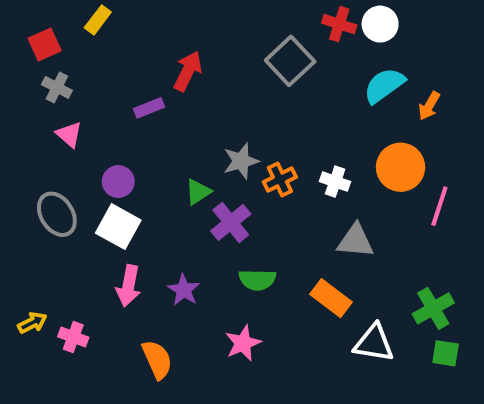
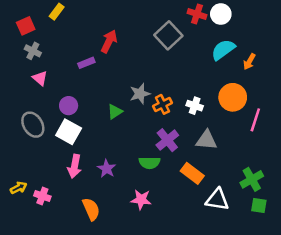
purple cross: (231, 222) -> (167, 140), moved
pink star: (243, 343) -> (141, 200), turned 30

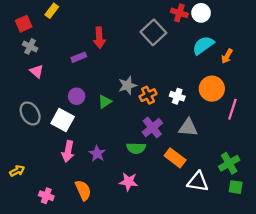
red arrow: (109, 41) -> (99, 38), turned 150
purple circle: (69, 106) -> (77, 96), moved
pink cross: (42, 196) -> (46, 196), moved

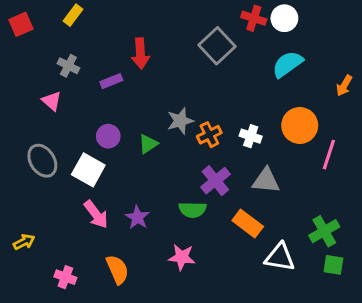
red square: (24, 24) -> (21, 24), moved
gray cross: (30, 46) -> (68, 66), moved
orange arrow: (227, 56) -> (344, 86), moved
pink arrow: (68, 151) -> (96, 214), turned -48

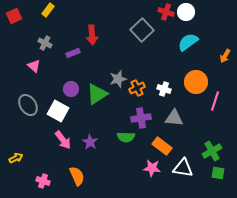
green triangle: (148, 144) -> (97, 94), size x1.6
purple cross: (215, 181) -> (141, 118), turned 30
pink star: (182, 257) -> (152, 168), moved

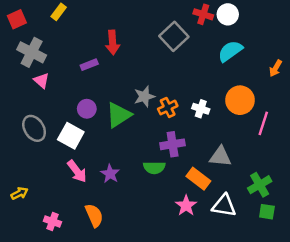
gray cross: (45, 43) -> (32, 52), moved, size x1.6
gray triangle: (174, 118) -> (220, 157), moved
pink star: (152, 168) -> (186, 206), turned 30

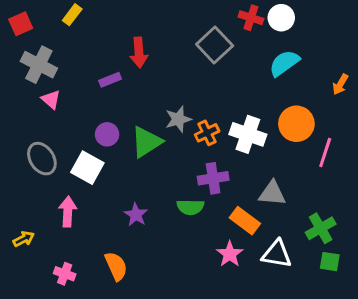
white cross: (201, 109) -> (248, 134), size x1.6
pink arrow: (77, 171) -> (68, 212), moved, turned -140

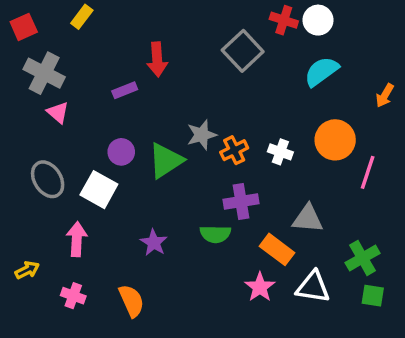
white cross: (248, 134) -> (280, 152), size x0.6
pink cross: (65, 274) -> (73, 296), moved

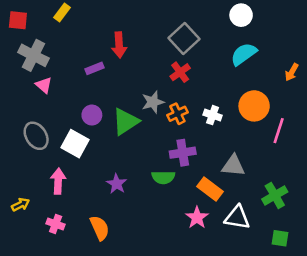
red cross: (284, 20) -> (180, 72), moved, turned 36
red square: (24, 27) -> (18, 20), turned 30
green square: (373, 296) -> (280, 238), moved

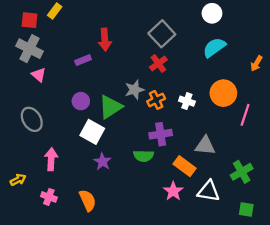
red square: (18, 20) -> (29, 20), moved
white square: (75, 144) -> (92, 132), moved

